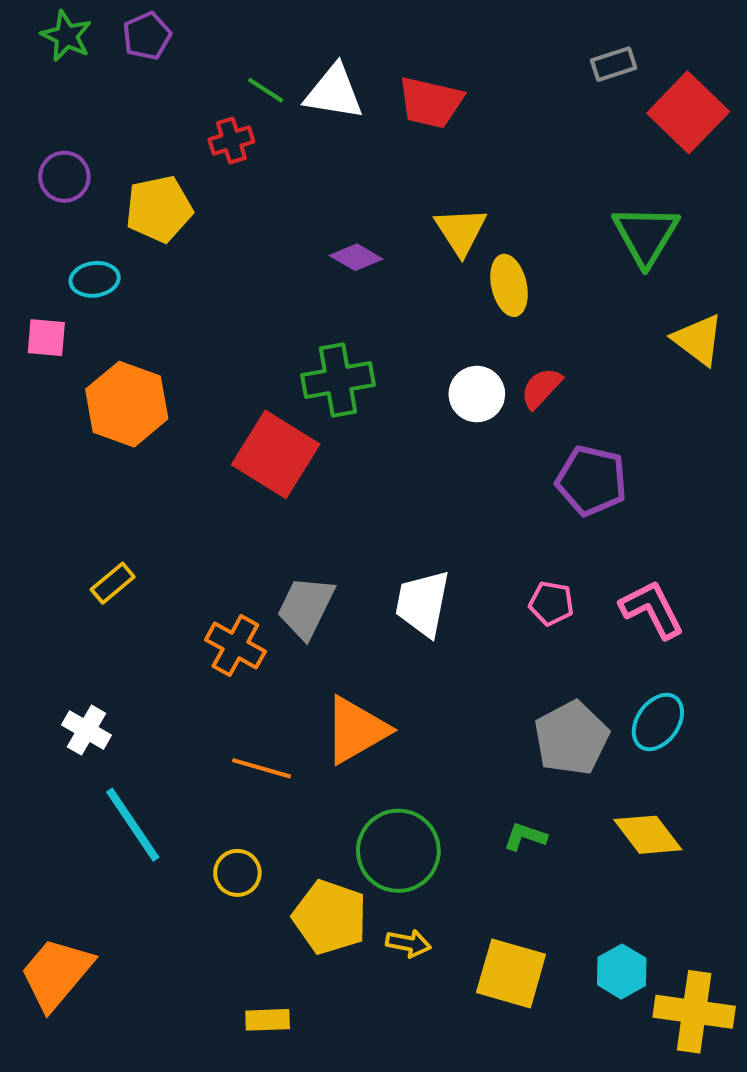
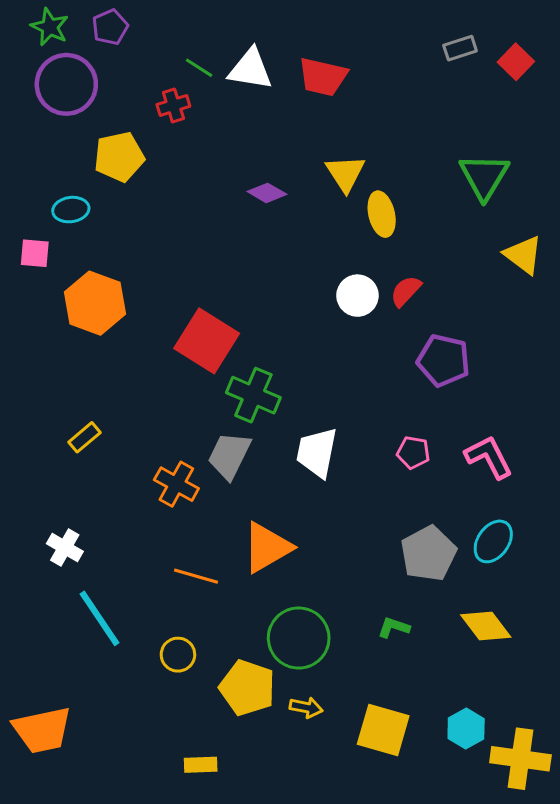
red square: (688, 112) -> (516, 62), moved, size x0.6
purple circle: (64, 177) -> (66, 84), moved, size x1.6
green cross: (338, 380) -> (253, 395), moved, turned 33
orange trapezoid: (56, 973) -> (42, 730), turned -142

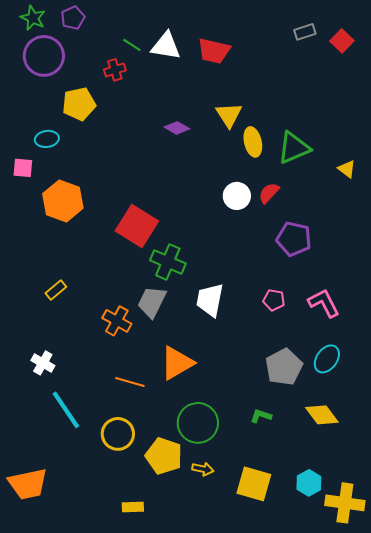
green triangle: (484, 176) -> (294, 148), moved, turned 36
yellow triangle: (523, 255) -> (347, 169), size x0.7
yellow circle: (178, 655) -> (118, 434), size x1.4

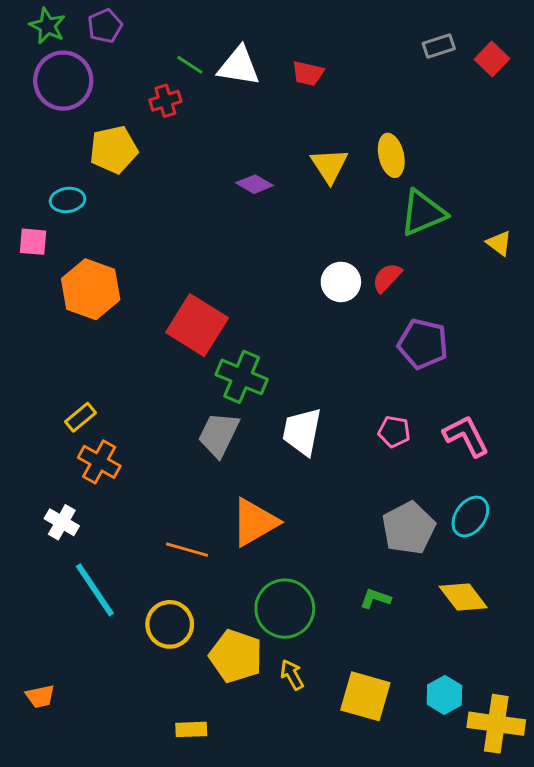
red trapezoid: (214, 51) -> (308, 73), size x0.7
yellow ellipse: (253, 142) -> (391, 155), moved
orange cross: (117, 321) -> (99, 462), moved
yellow arrow: (203, 469) -> (292, 675), turned -130
orange trapezoid: (28, 484) -> (40, 696), size x0.5

